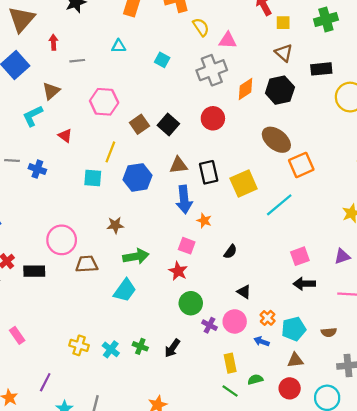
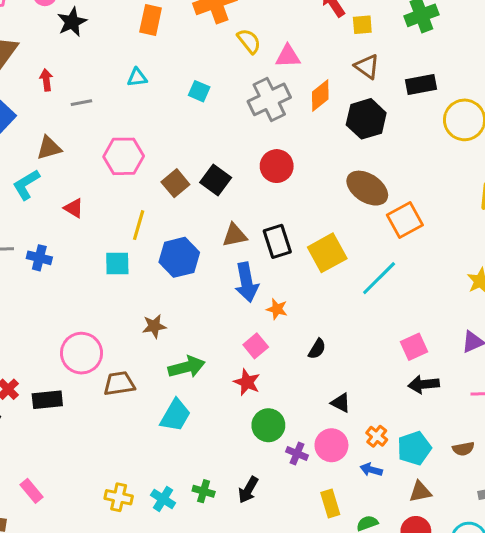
orange diamond: (246, 89) -> (320, 95), moved
brown triangle: (51, 91) -> (49, 148), turned 30
pink square: (187, 246) -> (256, 346), turned 35

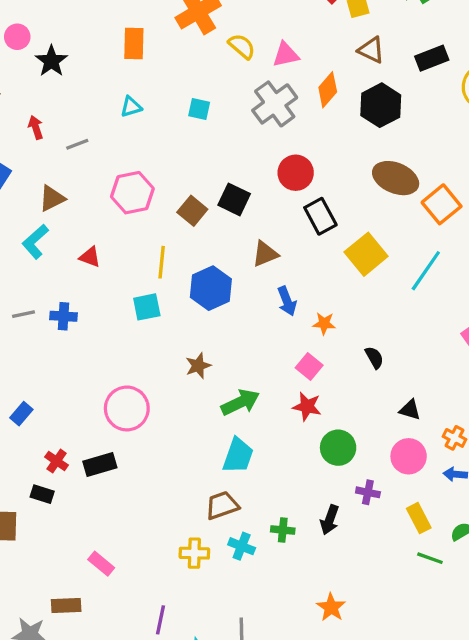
black rectangle: (277, 241) -> (320, 216), moved
blue arrow: (247, 282) -> (287, 301), size x0.7
black semicircle: (317, 349) -> (374, 358), turned -50
brown trapezoid: (119, 384) -> (222, 505), moved
purple cross: (297, 453) -> (368, 492), moved

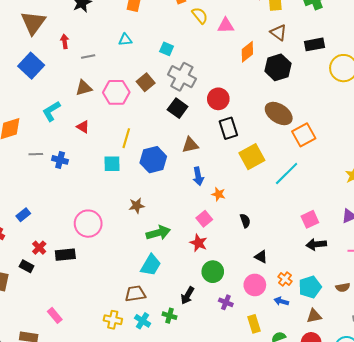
gray cross: (275, 104) -> (182, 77), moved, turned -36
brown triangle: (52, 198) -> (84, 88), moved
brown square: (192, 211) -> (146, 82), moved
black arrow: (330, 520) -> (187, 295), moved

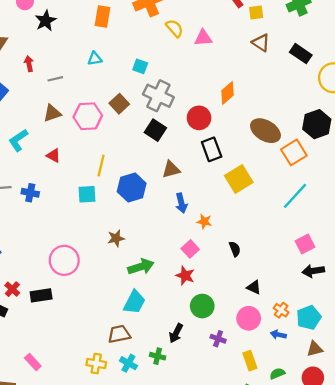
black rectangle: (315, 44) -> (301, 54), turned 48
orange diamond: (247, 52) -> (227, 93), moved
black hexagon: (278, 67) -> (317, 124), moved
cyan line: (287, 174) -> (295, 196), moved

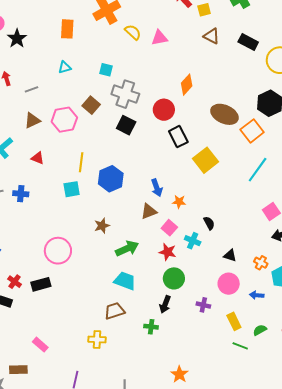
brown triangle: (171, 170) -> (149, 211), moved
cyan trapezoid: (134, 302) -> (125, 281), turned -90
green circle: (202, 306) -> (174, 278), moved
orange cross: (281, 310) -> (261, 263), moved
cyan cross: (128, 363) -> (193, 241), moved

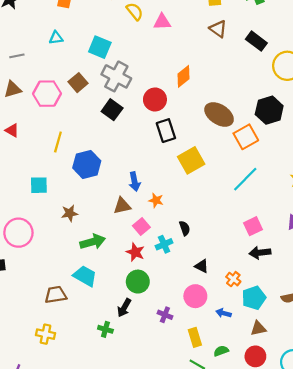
cyan square: (106, 70) -> (100, 47), size x1.5
cyan square: (72, 189) -> (39, 185), moved
cyan cross: (193, 241) -> (164, 244), turned 35
brown trapezoid: (115, 311) -> (56, 295), moved

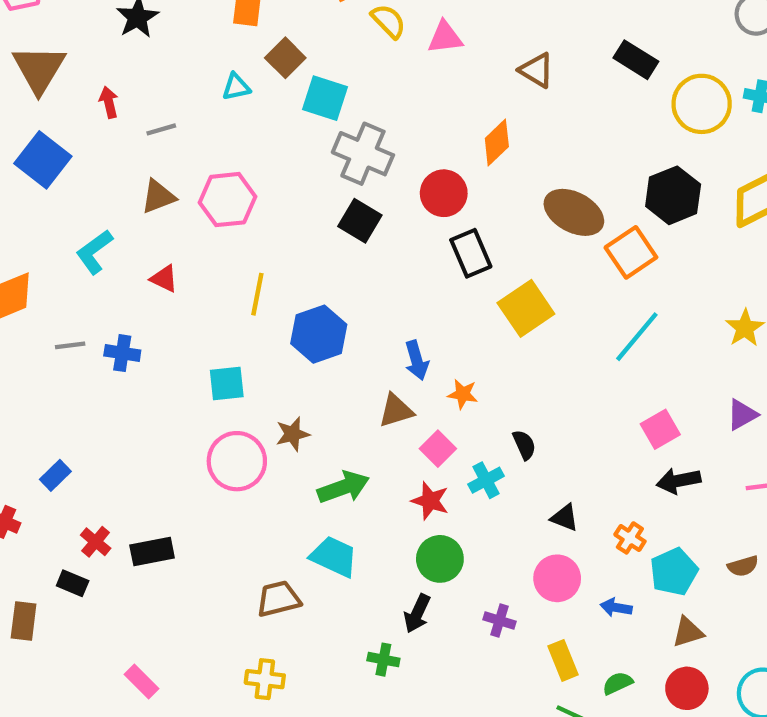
brown triangle: (218, 29) -> (537, 70), moved
brown square: (78, 83) -> (285, 58), moved
pink circle: (18, 233) -> (237, 461), moved

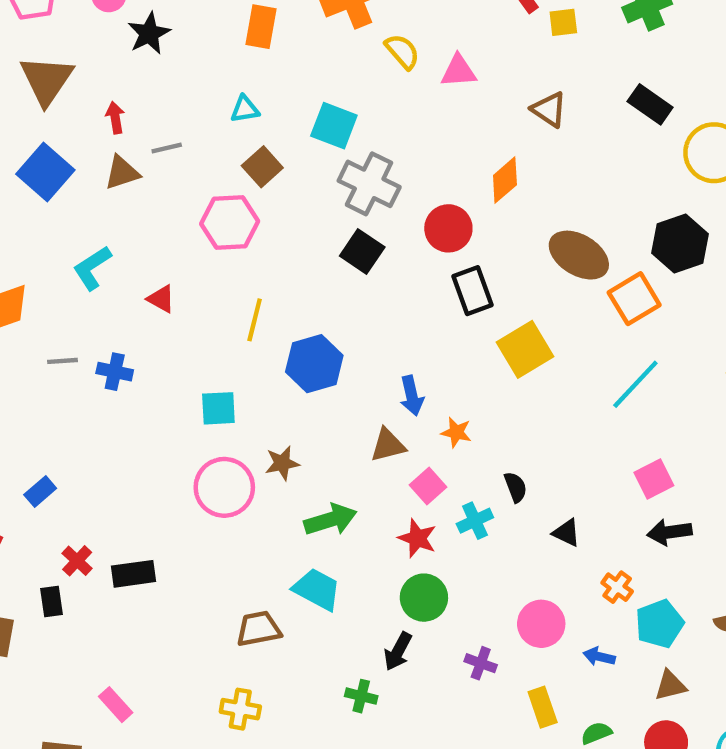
brown square: (285, 58) -> (262, 167), moved
brown triangle: (158, 197) -> (122, 173), moved
black triangle: (565, 518) -> (566, 533), moved
black rectangle: (73, 583) -> (51, 601), turned 56

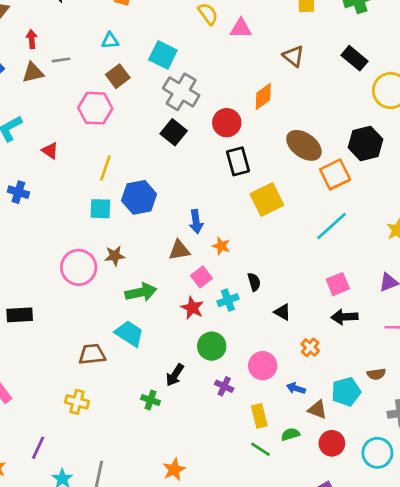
cyan square: (218, 408) -> (100, 209), moved
green circle: (424, 598) -> (212, 346), moved
cyan pentagon: (659, 624) -> (346, 392), moved
brown triangle: (670, 685) -> (317, 410), moved, turned 30

